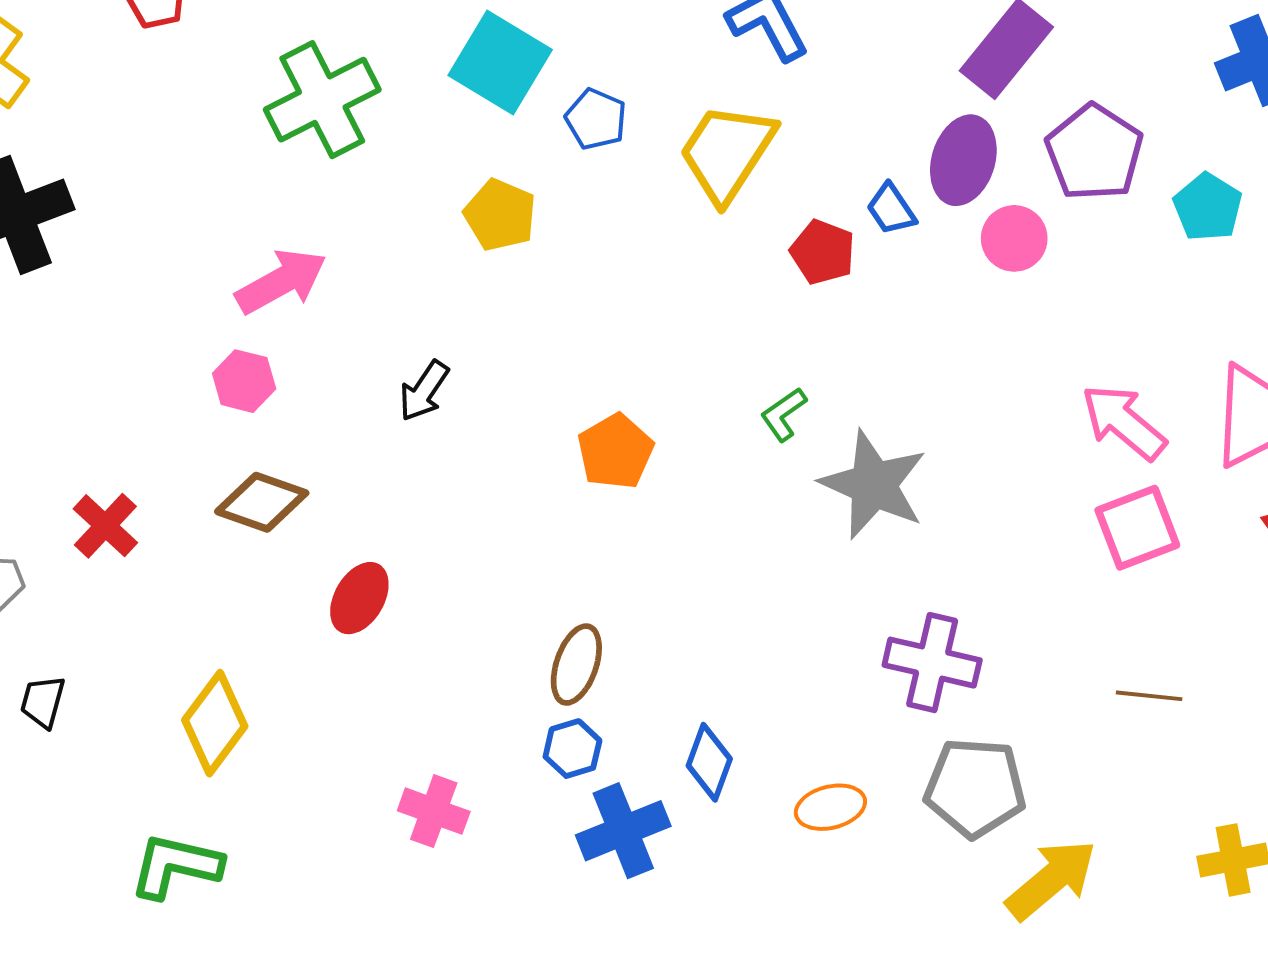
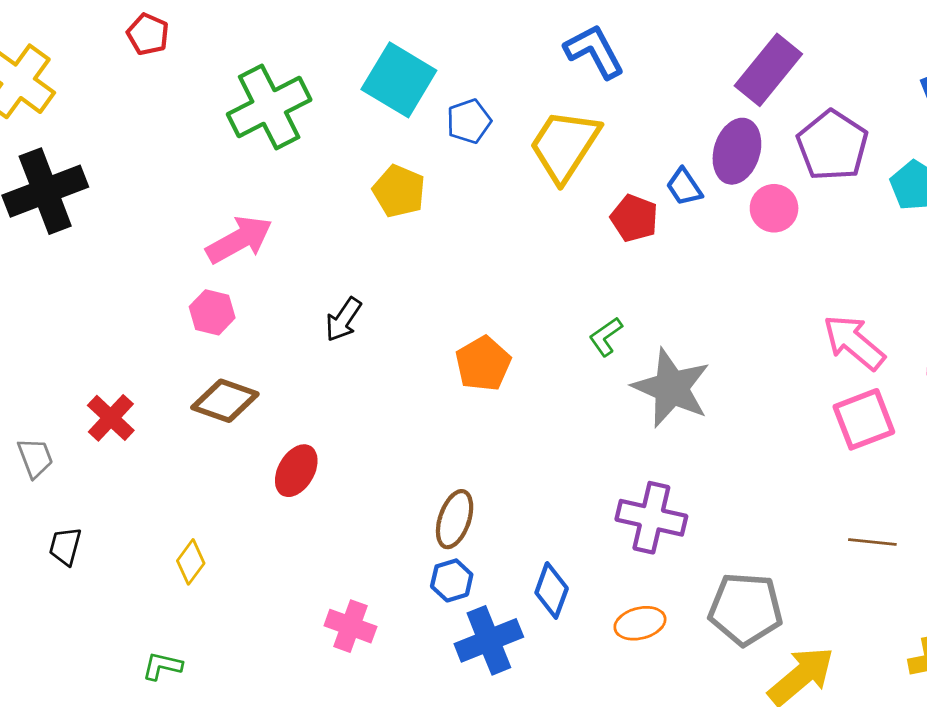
blue pentagon: (596, 119) -> (469, 121), turned 30
purple cross: (932, 663) -> (651, 518), moved
yellow diamond: (215, 723) -> (191, 562), size x0.6
green L-shape: (176, 866) -> (162, 666), size x0.6

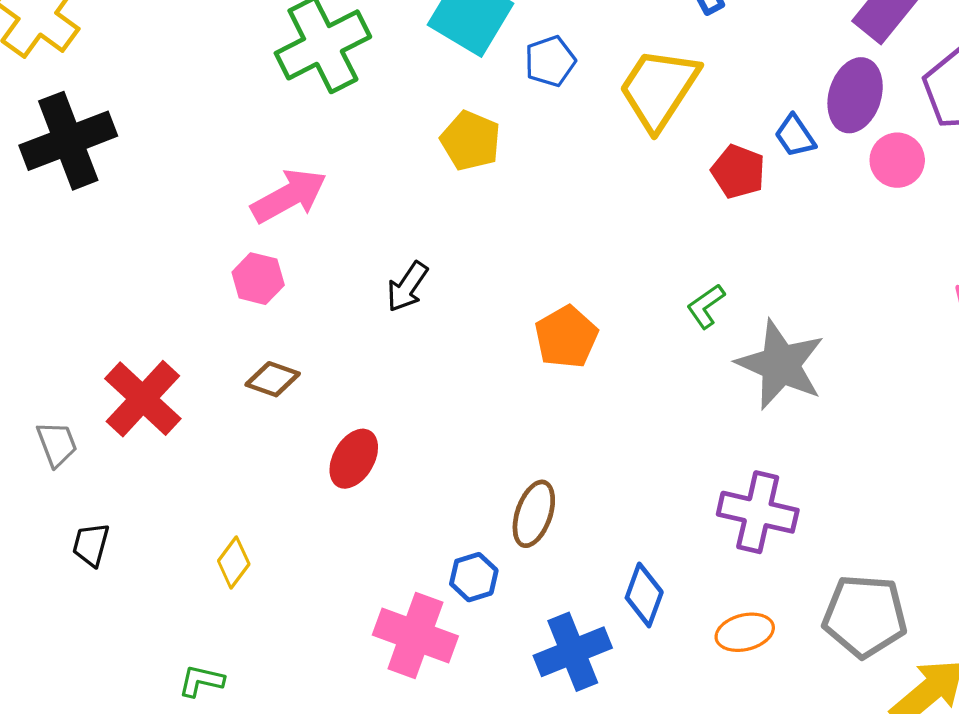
brown diamond: (225, 401) -> (273, 379), size x0.7
red cross: (111, 418) -> (143, 399), size x1.4
blue hexagon: (452, 580) -> (474, 577), moved
pink cross: (350, 626) -> (415, 635), size x1.4

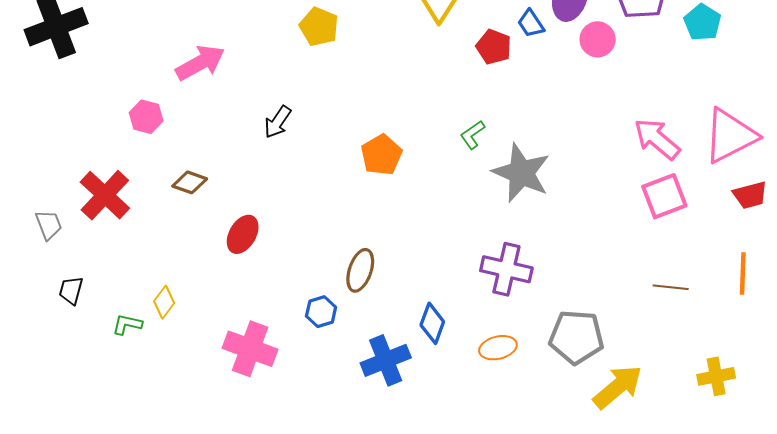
pink hexagon: (258, 279) -> (146, 117), moved
pink cross: (415, 635) -> (250, 349), moved
green L-shape: (201, 681) -> (127, 324), moved

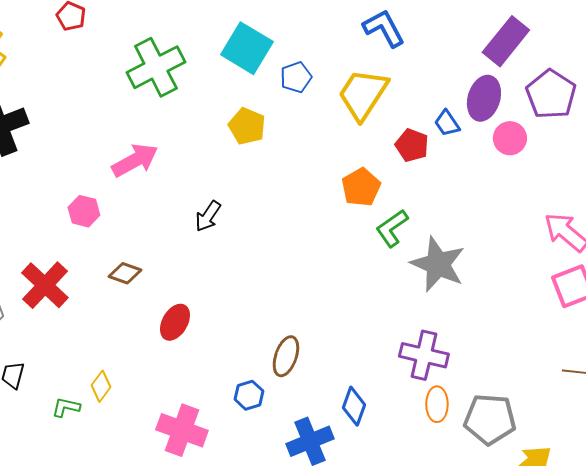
green L-shape: (473, 135) -> (392, 228), size x1.4
orange pentagon: (381, 155) -> (361, 187), moved
orange ellipse: (498, 348) -> (437, 404), moved, turned -76

